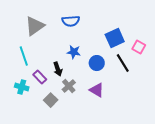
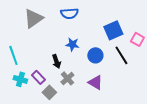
cyan line: (24, 56) -> (13, 55), moved
purple rectangle: (40, 77) -> (38, 77), moved

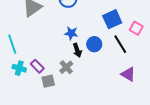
black arrow: (56, 61) -> (77, 50), moved
purple triangle: (95, 82) -> (128, 74), moved
gray square: (49, 92) -> (48, 81), turned 32

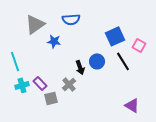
blue star: (71, 33) -> (54, 41), moved
cyan cross: (19, 68) -> (22, 85), turned -32
purple triangle: (128, 74) -> (132, 105), moved

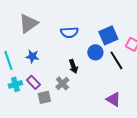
blue semicircle: (71, 19) -> (69, 32), moved
blue star: (54, 41) -> (32, 56), moved
blue circle: (97, 61) -> (95, 52), moved
purple triangle: (132, 105) -> (113, 99), moved

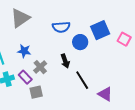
blue circle: (95, 52) -> (80, 42), moved
black line: (116, 60) -> (82, 80), moved
gray cross: (62, 83) -> (40, 67), moved

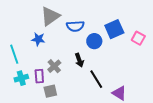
gray triangle: (20, 18) -> (50, 16), moved
blue star: (24, 51) -> (38, 39), moved
purple rectangle: (25, 77) -> (39, 76), turned 40

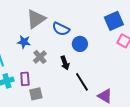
blue semicircle: (75, 26) -> (61, 29), turned 30
blue square: (114, 29) -> (114, 21), moved
gray cross: (54, 66) -> (40, 57), moved

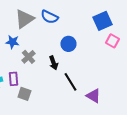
blue semicircle: (61, 29) -> (49, 17), moved
gray square: (36, 94) -> (24, 94), turned 32

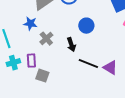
black line: (70, 82) -> (88, 64), turned -36
purple triangle: (93, 96) -> (110, 68), moved

